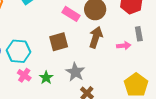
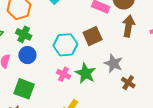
cyan hexagon: (19, 51) -> (65, 45), moved
green star: (46, 78) -> (86, 73), size x1.5

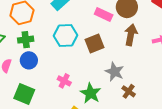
green cross: (24, 34) -> (26, 40), turned -35
cyan hexagon: (65, 45) -> (65, 35), moved
green star: (86, 73) -> (91, 93), moved

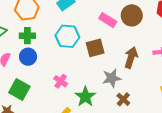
brown arrow: (131, 35) -> (131, 57), moved
gray star: (114, 72) -> (112, 78), turned 30

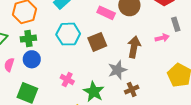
brown cross: (123, 99) -> (132, 89), turned 32

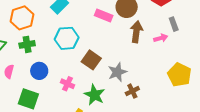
brown square: (97, 42) -> (91, 60), moved, turned -30
brown arrow: (134, 47) -> (136, 32), moved
blue circle: (32, 59) -> (39, 71), moved

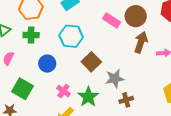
blue circle: (39, 71) -> (47, 64), moved
pink cross: (68, 84) -> (63, 91), moved

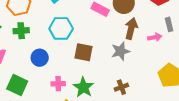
brown square: (91, 62) -> (83, 52), turned -30
gray star: (115, 79) -> (120, 51), moved
pink cross: (63, 91) -> (58, 84), turned -32

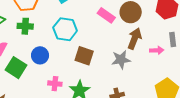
green square: (17, 85) -> (16, 68), moved

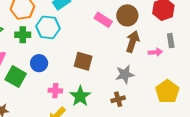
cyan hexagon: (65, 29) -> (48, 27), moved
gray star: (121, 60) -> (125, 74), moved

